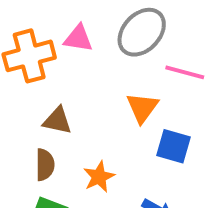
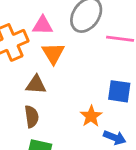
orange triangle: (142, 108) -> (53, 53), moved
orange star: (99, 177) -> (91, 116), moved

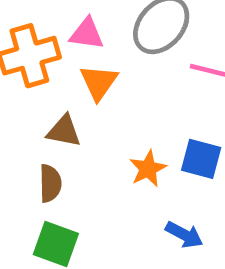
orange star: (91, 116) -> (148, 169), moved

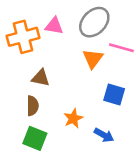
orange triangle: (99, 82) -> (93, 59), moved
orange star: (148, 169) -> (73, 118), moved

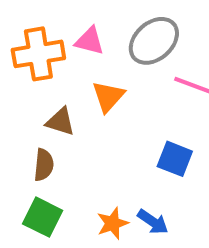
orange triangle: (93, 59) -> (108, 96), moved
orange star: (73, 118) -> (113, 223), moved

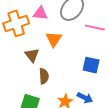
brown triangle: (60, 122) -> (32, 55), turned 42
brown semicircle: (44, 165) -> (44, 76), moved

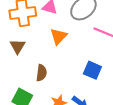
brown triangle: (32, 55) -> (18, 46), moved

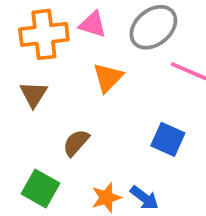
brown semicircle: (42, 73) -> (76, 143), turned -147

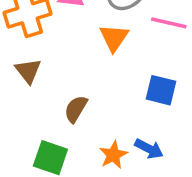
orange triangle: (108, 78) -> (114, 38), moved

